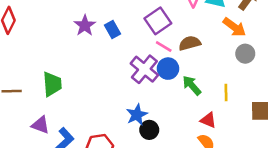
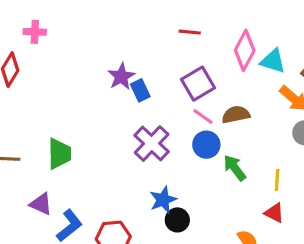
purple star: (85, 25) -> (121, 76), moved
purple cross: (144, 69) -> (152, 144), moved
red triangle: (208, 120) -> (274, 213), moved

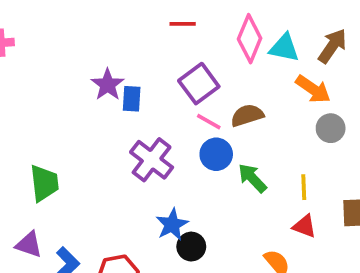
blue rectangle: (140, 90) -> (132, 99), turned 35

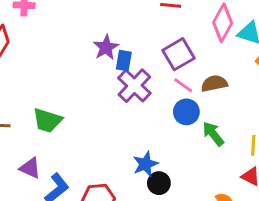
purple cross: (152, 160) -> (134, 86), moved
green trapezoid: (44, 183) -> (47, 120), turned 108

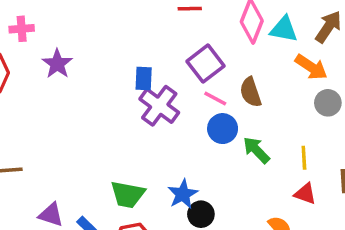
purple star: (106, 47) -> (57, 64), moved
brown semicircle: (214, 83) -> (251, 92), turned -90
green trapezoid: (47, 120) -> (128, 194), moved

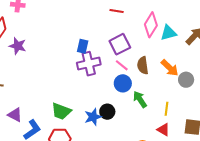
cyan triangle: (284, 29) -> (168, 33), turned -36
purple star: (57, 64) -> (18, 46), moved, turned -30
orange arrow: (311, 67) -> (170, 68), moved
purple cross: (159, 106) -> (89, 64), turned 30
black circle: (201, 214) -> (107, 112), moved

